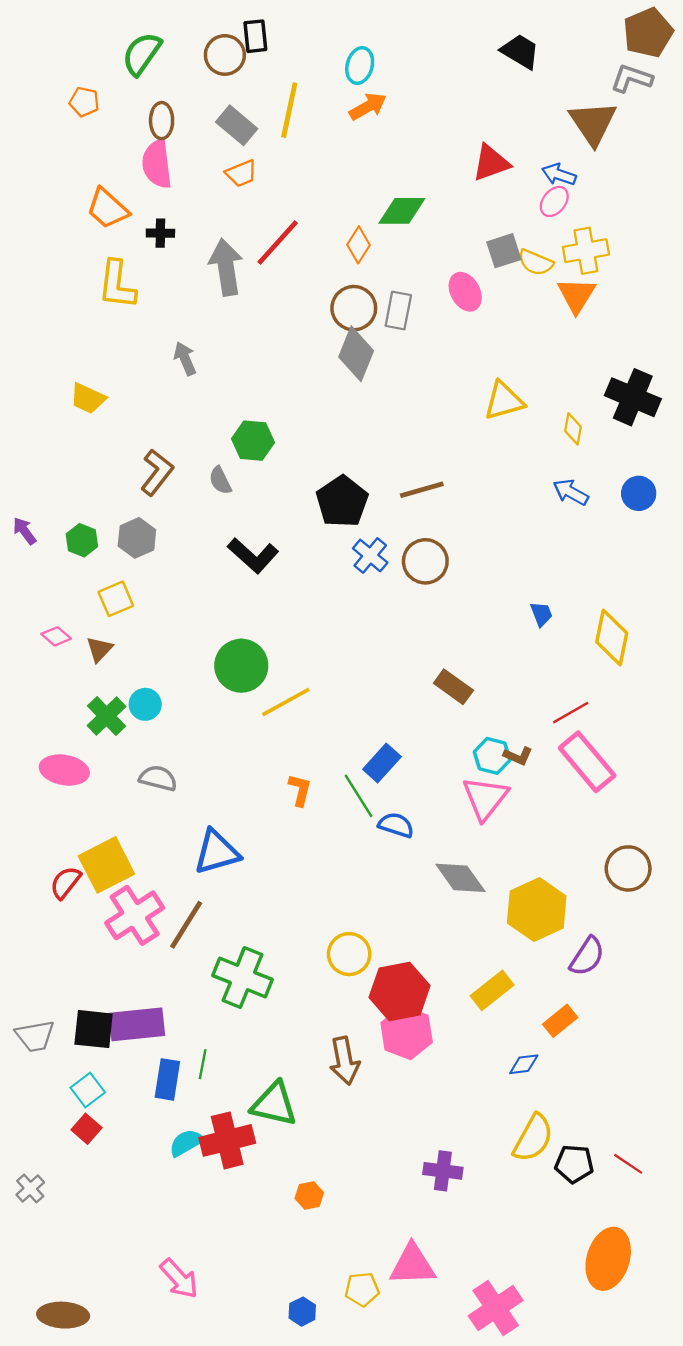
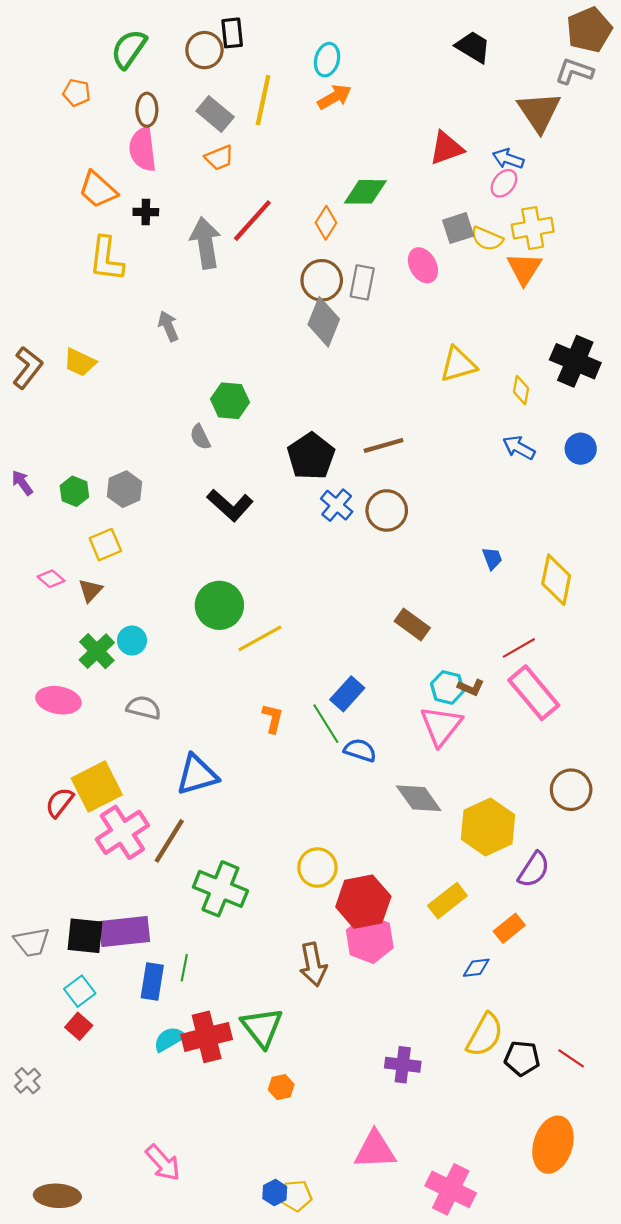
brown L-shape: (157, 472) -> (28, 368), moved
green triangle: (274, 1104) -> (262, 1027), moved, turned 39
yellow pentagon: (362, 1289) -> (296, 1196), moved
pink cross: (496, 1308) -> (451, 1189), turned -30

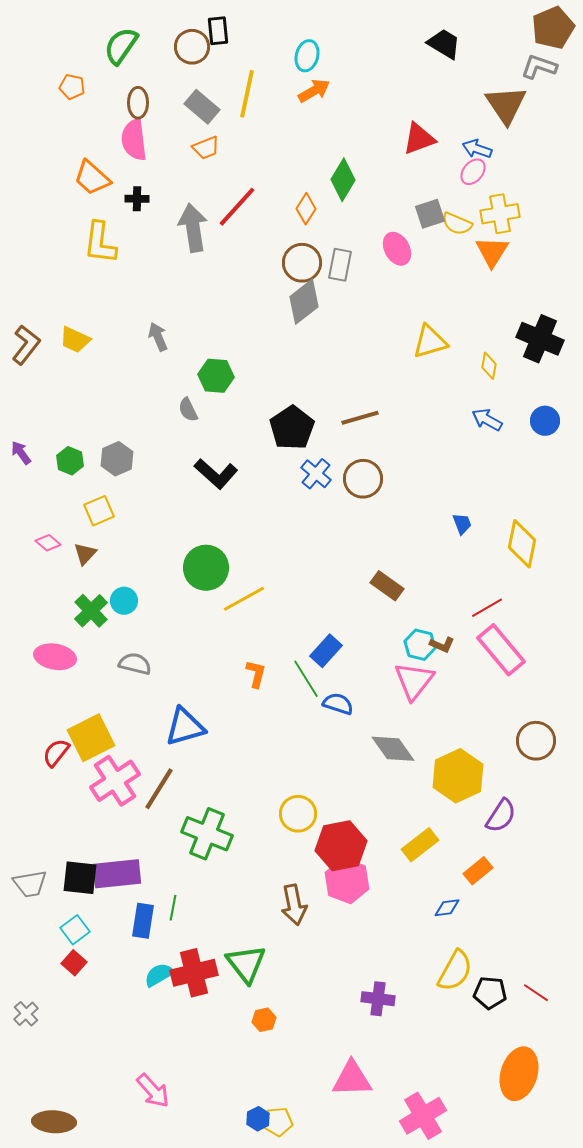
green diamond: (365, 192) -> (343, 180), turned -60
gray diamond: (324, 322) -> (304, 302), turned 30
gray arrow: (168, 326) -> (158, 337), moved
pink cross: (451, 1189) -> (423, 1116), turned 33

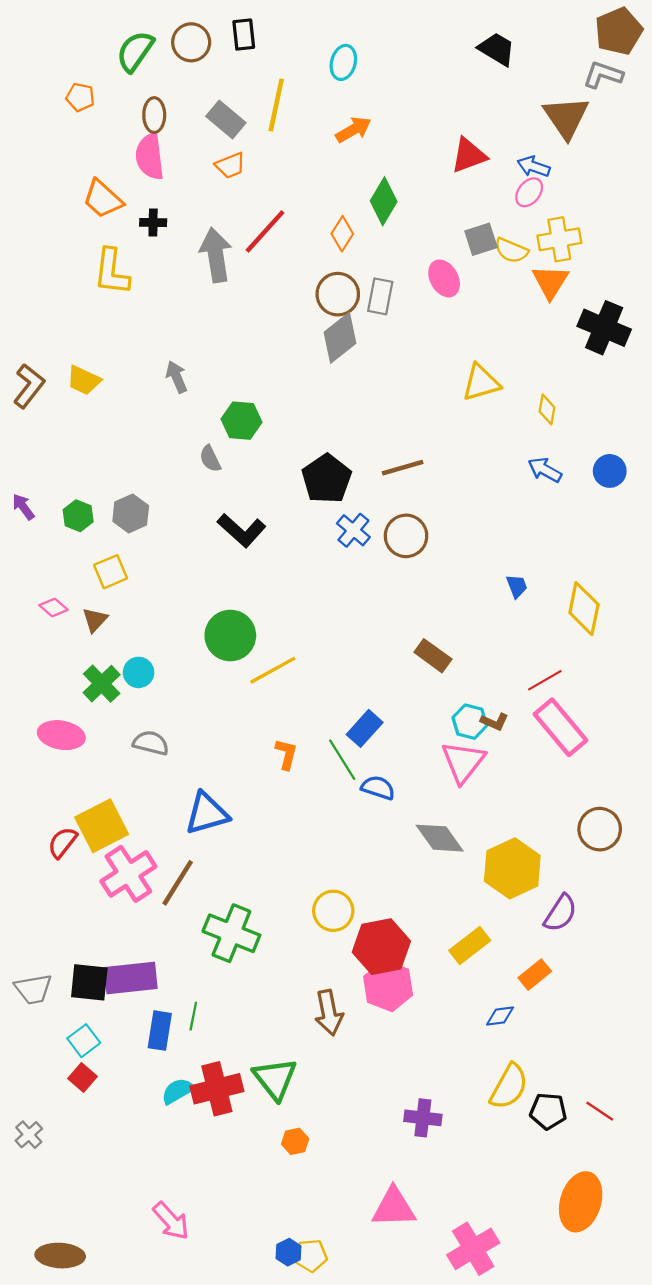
brown circle: (192, 47) -> (191, 42), moved
orange arrow: (314, 91) -> (353, 130), moved
black cross: (540, 339) -> (604, 328), moved

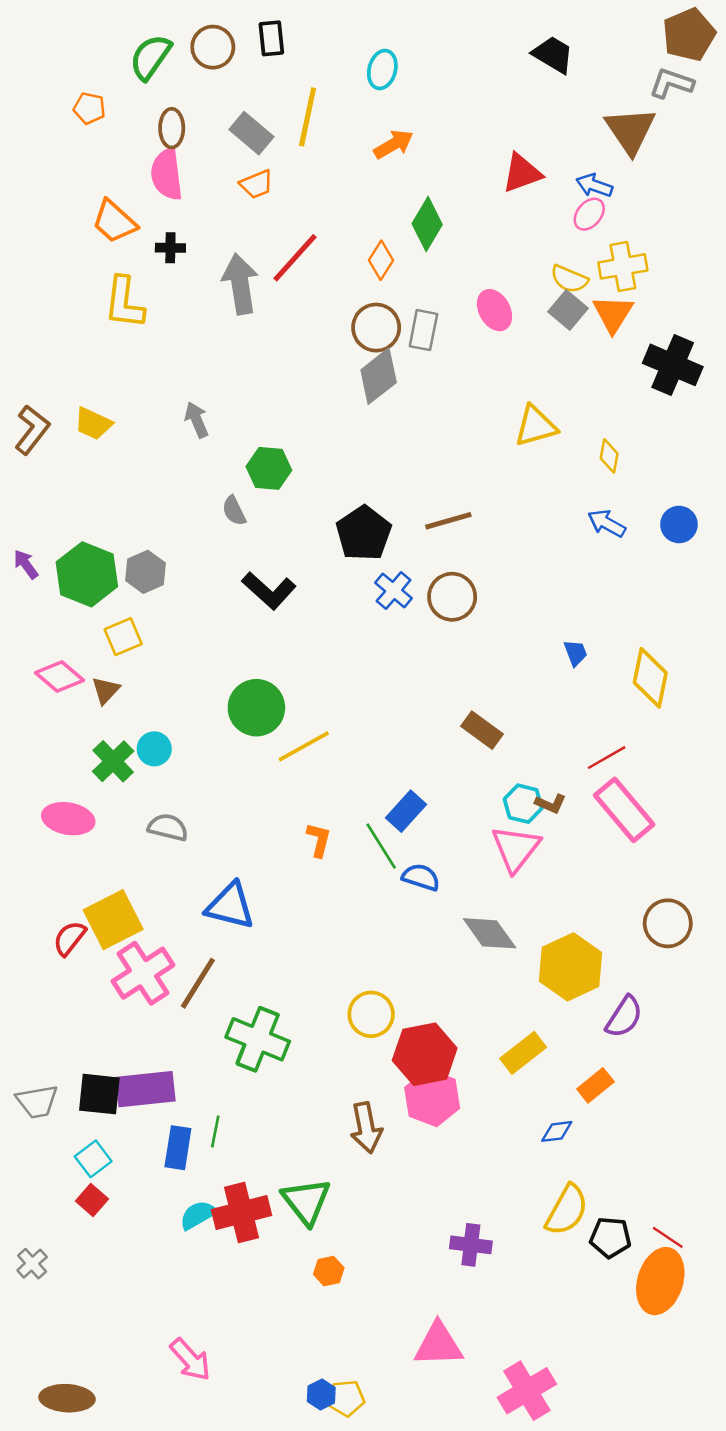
gray square: (481, 239) -> (568, 310), moved, turned -32
green hexagon: (78, 516) -> (87, 574), size x1.8
pink diamond: (53, 608) -> (60, 677), size x1.5
blue triangle: (207, 813) -> (230, 906), turned 30
orange ellipse: (581, 1202) -> (660, 1281), moved

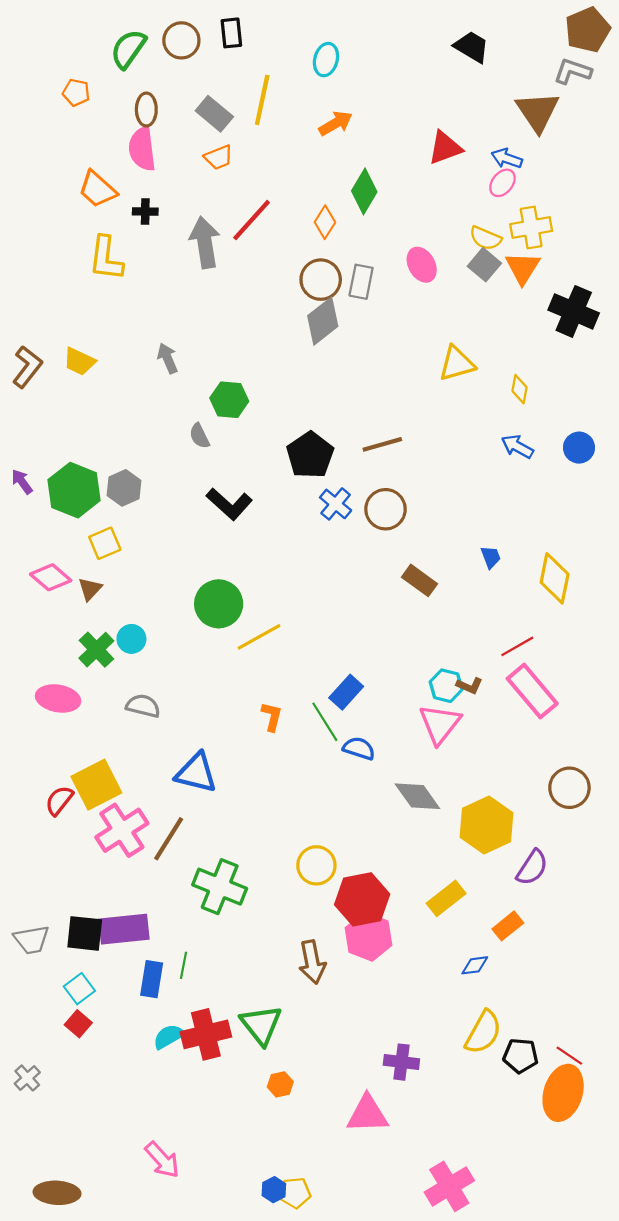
brown rectangle: (482, 730) -> (420, 580), moved
pink triangle: (438, 1345) -> (367, 1114), moved

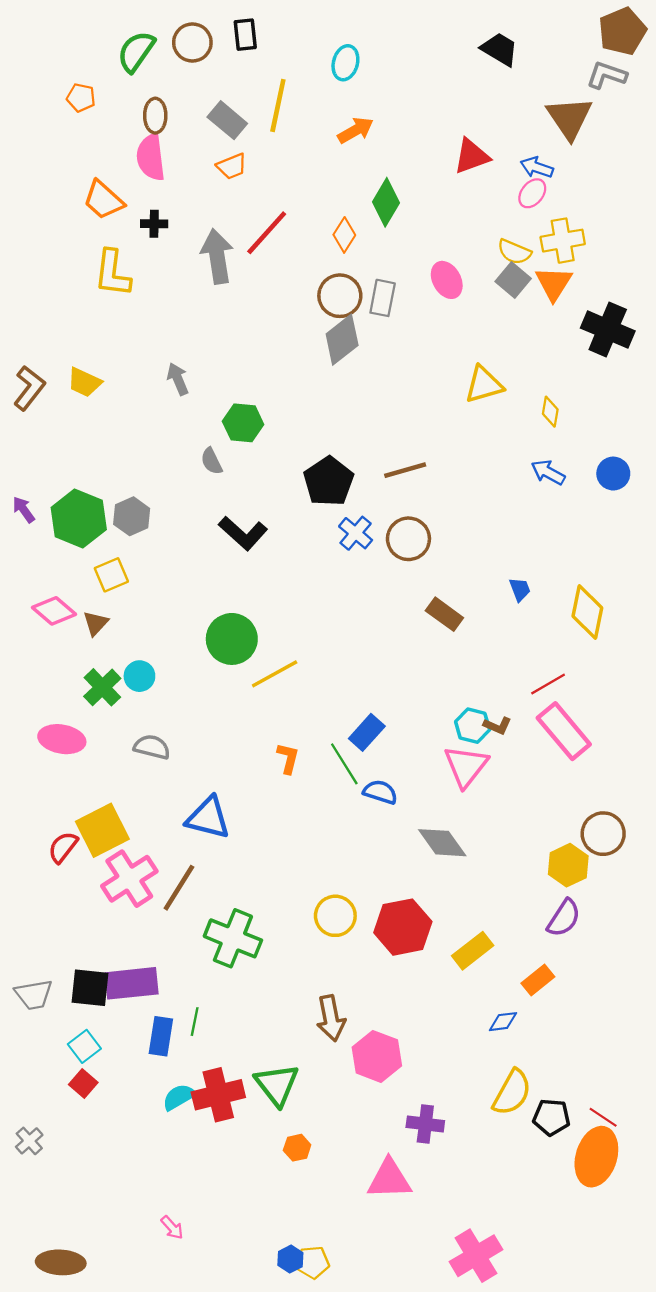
yellow hexagon: (487, 825) -> (568, 865), moved, size x0.7
red hexagon: (362, 899) -> (403, 927), moved
pink hexagon: (369, 937) -> (377, 1056), moved
pink arrow: (162, 1160) -> (172, 1228), size x0.6

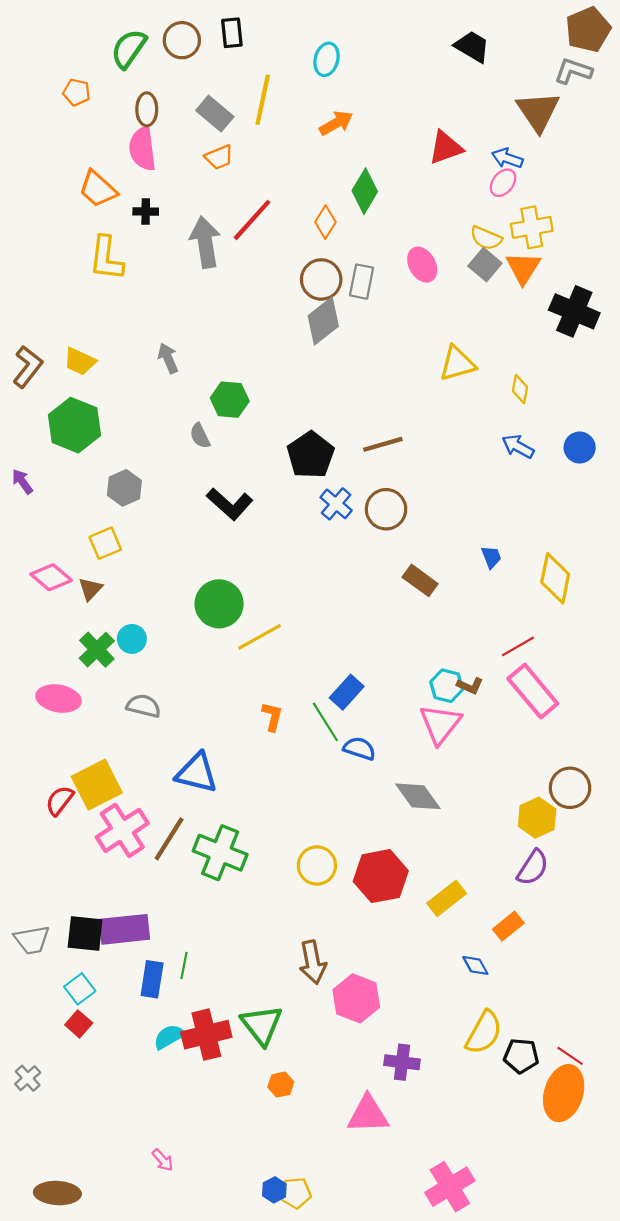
green hexagon: (79, 519) -> (74, 425), moved
green cross: (233, 938) -> (220, 853), moved
blue diamond: (503, 1022) -> (475, 965), turned 68

